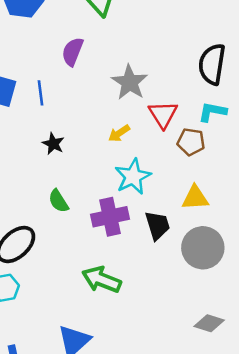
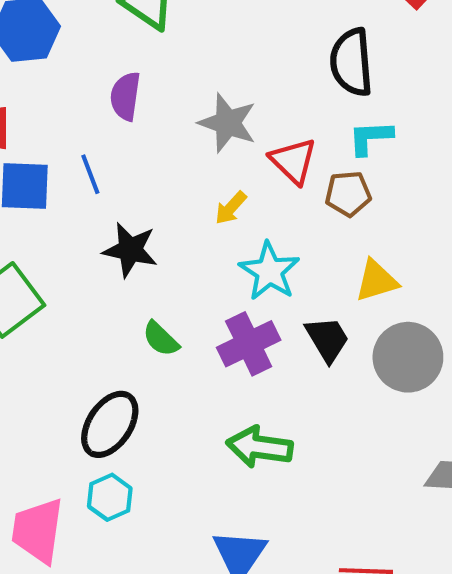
black star: (53, 144) -> (130, 250), size x1.5

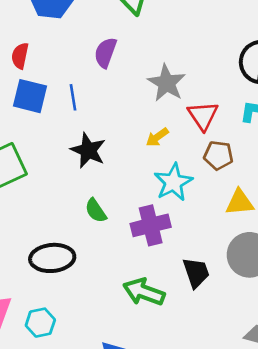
brown pentagon: (348, 194) -> (218, 155), moved
black trapezoid: (327, 339) -> (196, 273), moved
black ellipse: (110, 424) -> (52, 258), turned 39
cyan hexagon: (110, 497) -> (40, 323), moved

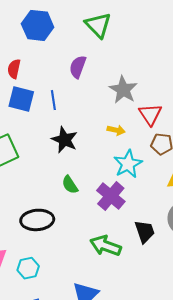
yellow arrow: (157, 137) -> (116, 130), turned -132
purple cross: (151, 225) -> (111, 196), turned -36

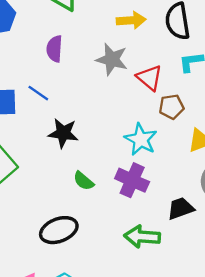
blue line: (53, 100) -> (38, 93), turned -30
yellow arrow: (116, 130) -> (131, 20), moved, size x1.4
black trapezoid: (145, 232) -> (181, 208), turned -75

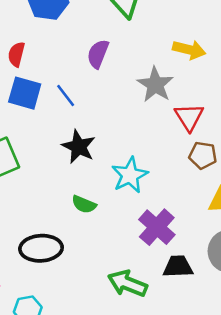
cyan star: (141, 139) -> (130, 175), moved
purple cross: (132, 180) -> (157, 227), moved
green semicircle: (84, 181) -> (84, 204), turned -35

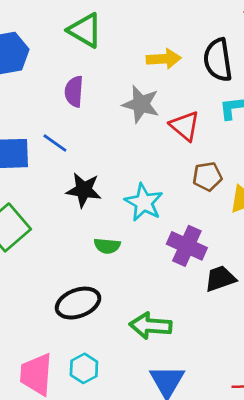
brown pentagon: (203, 155) -> (207, 176), moved
green arrow: (127, 283) -> (150, 326), moved

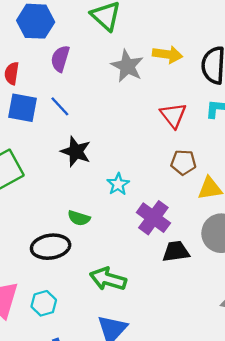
purple semicircle: (74, 91) -> (60, 59), moved
gray star: (141, 104) -> (127, 66), moved
cyan star: (144, 202) -> (118, 184), moved, size x0.7
green semicircle: (107, 246) -> (79, 218), moved

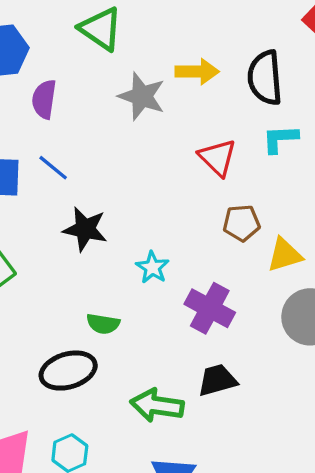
black trapezoid: (176, 252) -> (217, 380), moved

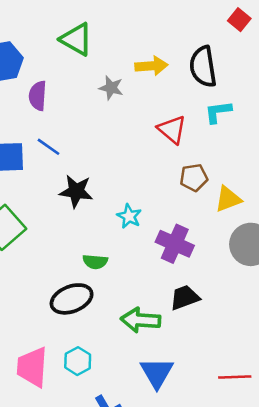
gray star: (142, 96) -> (111, 88), size x0.7

